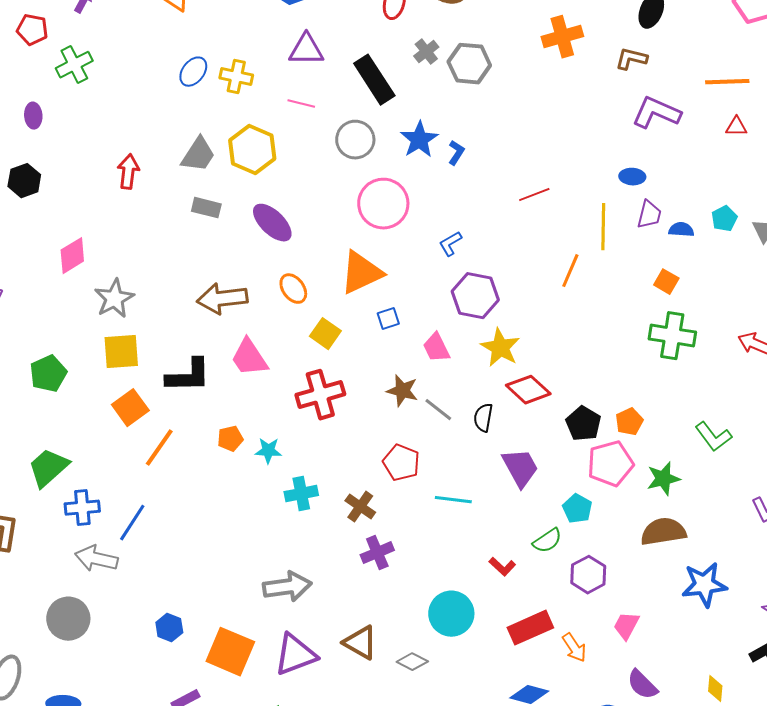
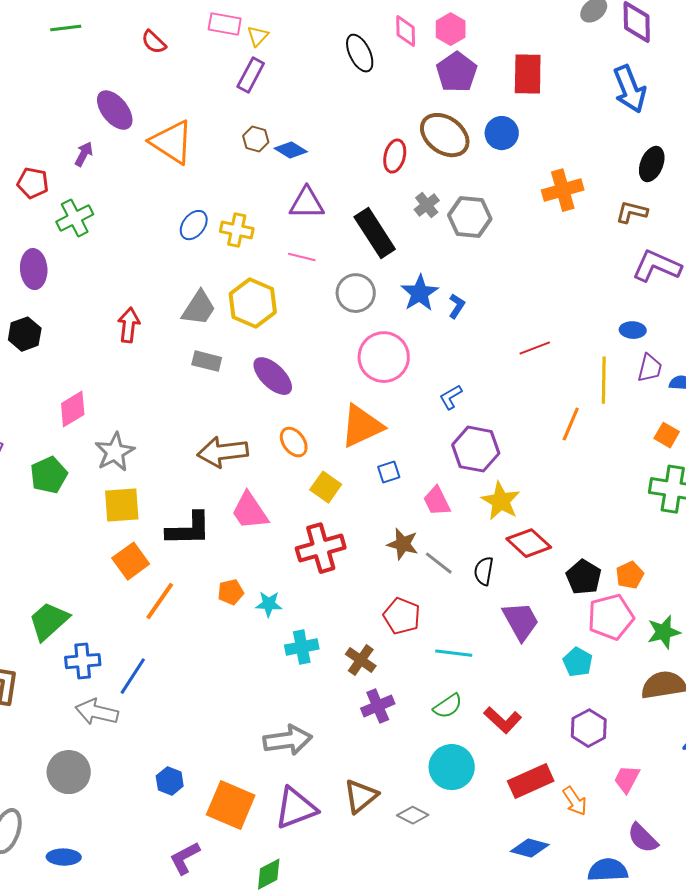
purple ellipse: (33, 116) -> (34, 269), size x1.5
green pentagon: (48, 374) -> (49, 475), moved
green semicircle: (547, 541) -> (448, 706), moved
red L-shape: (502, 567) -> (503, 720), size x1.4
brown triangle: (360, 643) -> (361, 796), turned 51

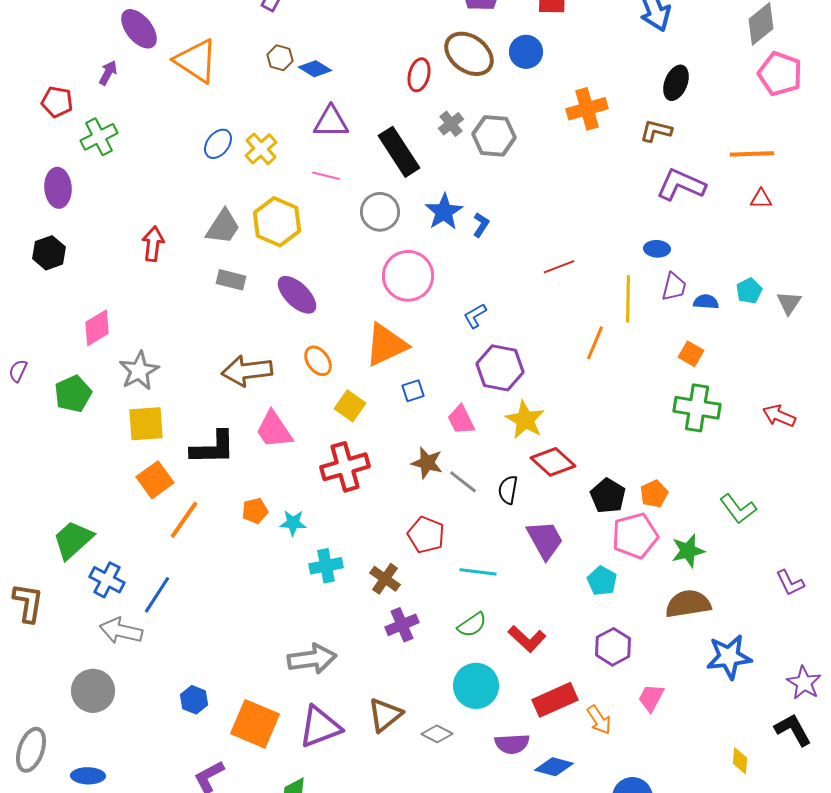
yellow cross: (237, 230) -> (261, 149), turned 36
blue cross: (83, 661) -> (107, 580), turned 32
purple semicircle: (643, 838) -> (512, 744), moved, turned -48

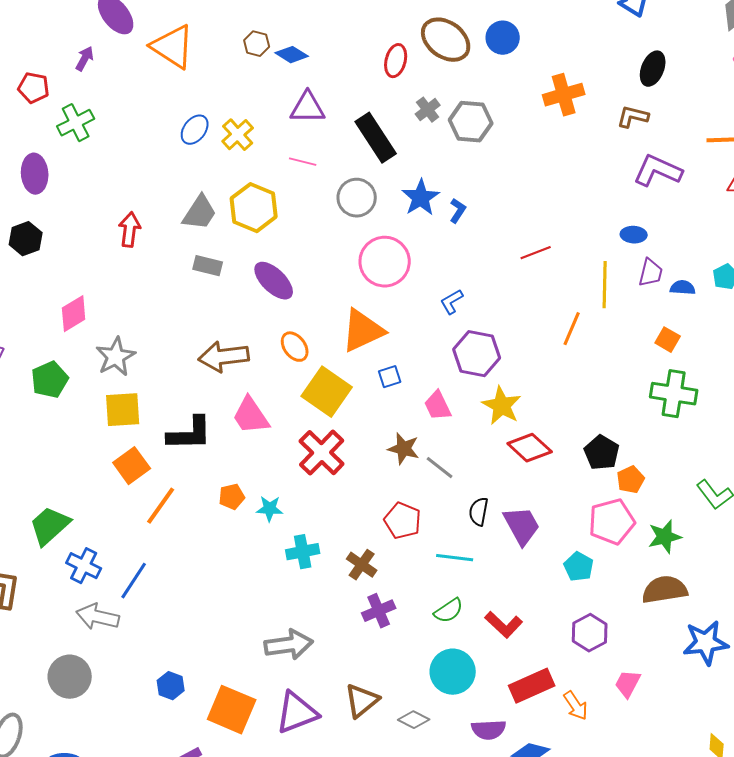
yellow square: (350, 406) -> (327, 392), size x1.6
red cross: (345, 467) -> (322, 453), turned -30
black semicircle: (508, 490) -> (479, 512), moved
black pentagon: (608, 496) -> (602, 453), moved

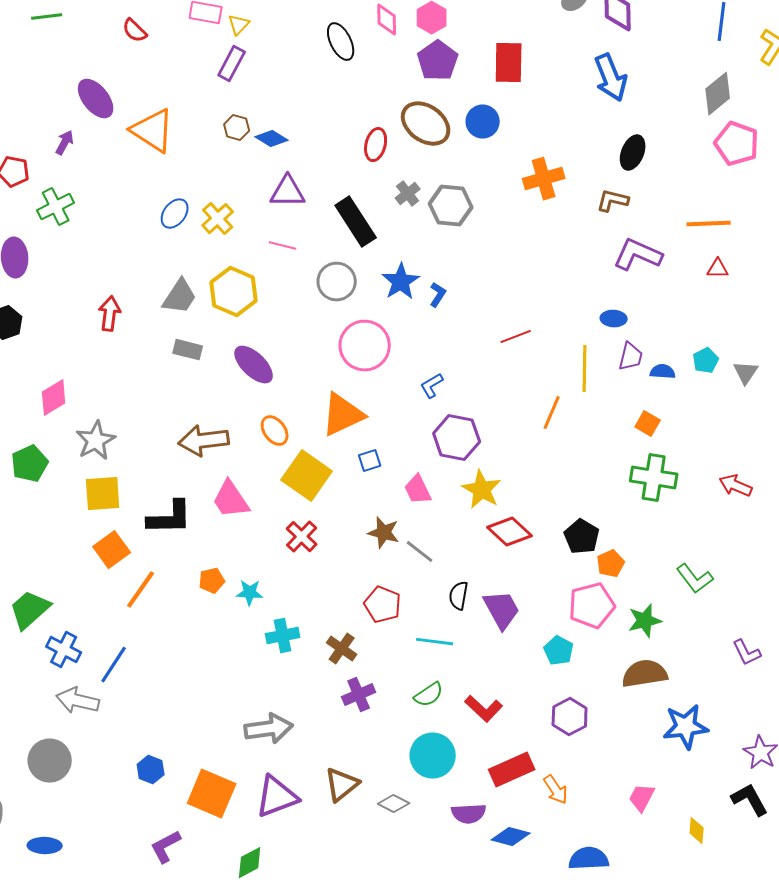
red cross: (322, 453) -> (302, 537), size x0.7
pink trapezoid: (628, 684) -> (642, 798), moved

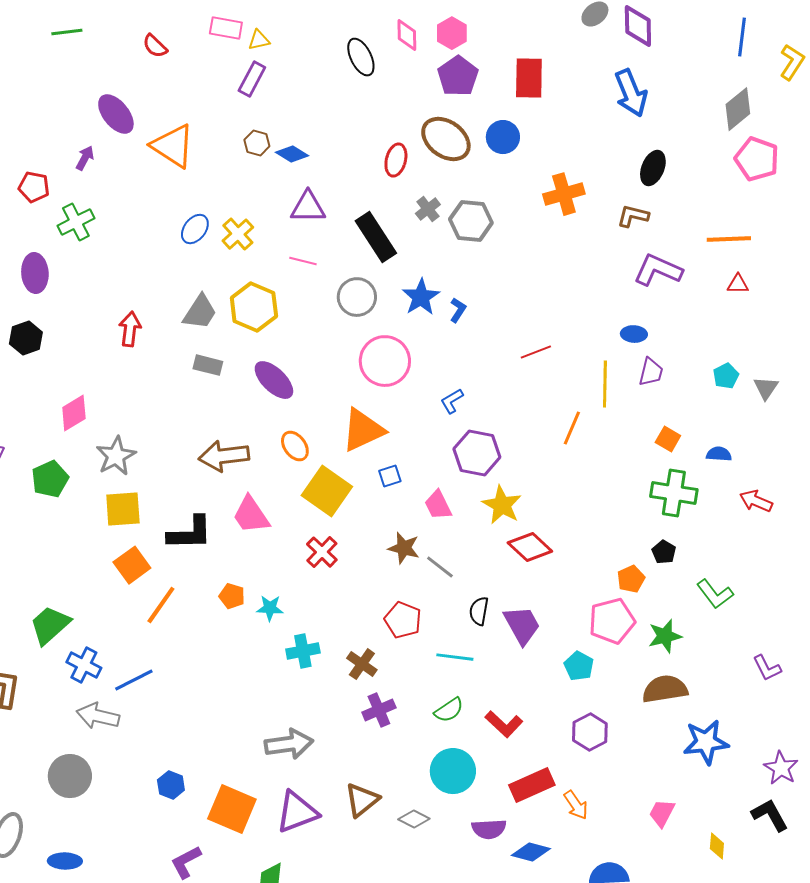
yellow triangle: (239, 25) -> (259, 40), turned 35
blue semicircle: (663, 372) -> (719, 454), moved
black pentagon: (582, 537) -> (664, 552), moved, size x0.7
orange pentagon: (212, 581) -> (232, 596), turned 30
blue line: (114, 665) -> (134, 680), turned 30

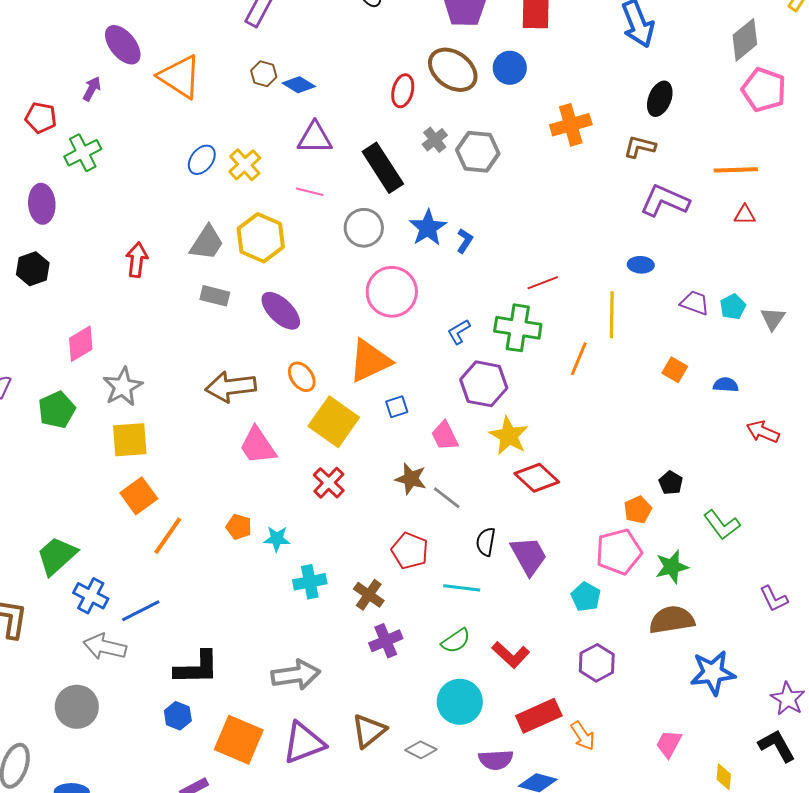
purple trapezoid: (651, 372) -> (695, 303), moved, turned -84
green cross: (674, 493) -> (518, 328), moved
black L-shape: (190, 533) -> (197, 668), moved

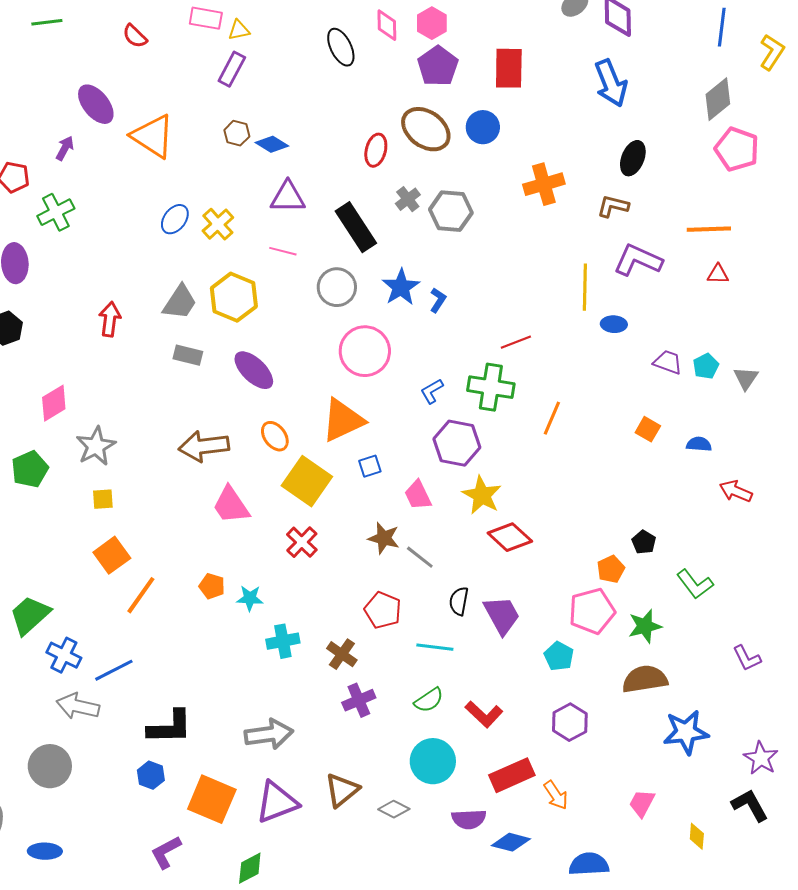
yellow line: (612, 315) -> (585, 287), moved
yellow square: (130, 440) -> (103, 499), size x0.6

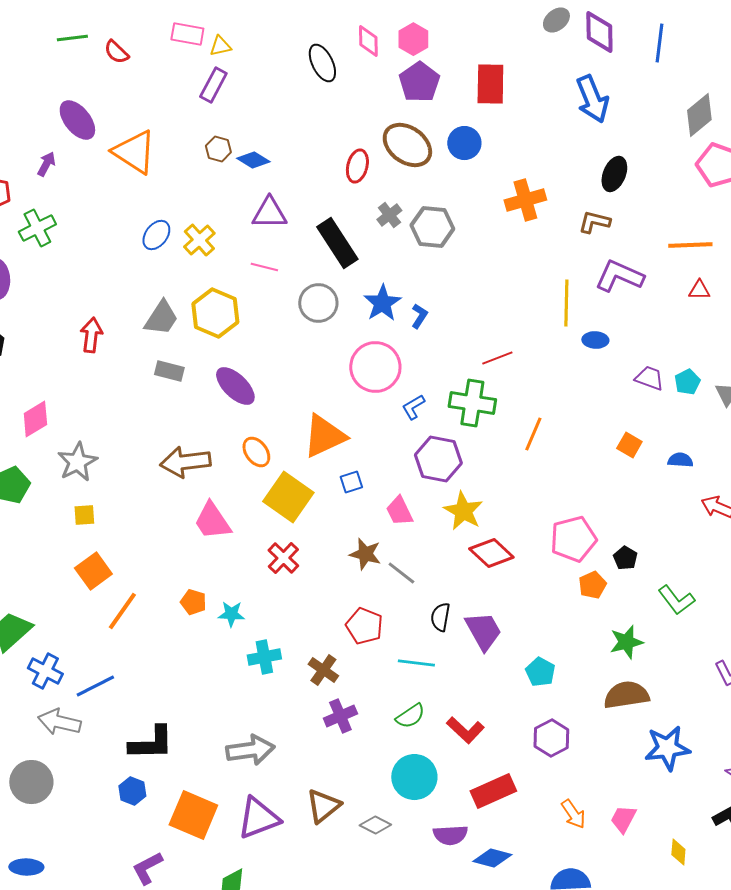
green line: (47, 22) -> (72, 38), moved
blue line: (722, 27) -> (659, 43), moved
pink circle: (365, 351) -> (375, 367), moved
pink pentagon: (592, 611) -> (573, 539), moved
orange arrow: (556, 795) -> (573, 814), moved

